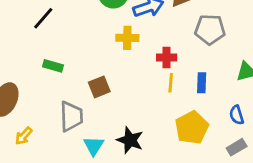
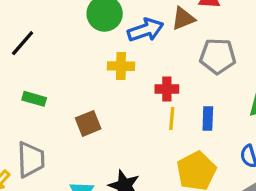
gray trapezoid: (71, 116) -> (31, 159), moved

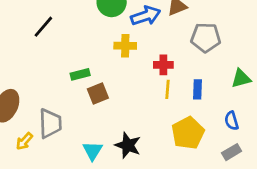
green rectangle: (34, 99) -> (80, 74), moved, turned -30

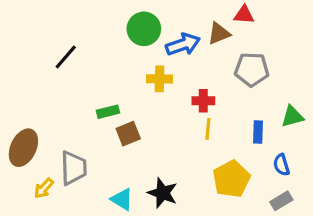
blue rectangle: (197, 89) -> (258, 132), moved
cyan triangle: (92, 151) -> (122, 199), turned -30

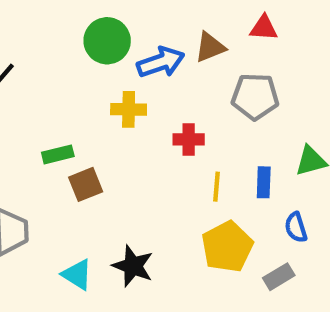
red triangle: (244, 15) -> (264, 28), moved
yellow line: (208, 129) -> (216, 187), moved
gray rectangle: (281, 201) -> (279, 277), moved

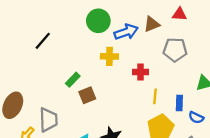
green rectangle: (58, 154) -> (73, 80), turned -32
blue rectangle: (264, 182) -> (179, 103), moved
blue semicircle: (296, 227) -> (196, 117), turned -48

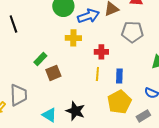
black line: (43, 41) -> (13, 24), turned -60
yellow line: (155, 96) -> (97, 74), moved
blue rectangle: (179, 103) -> (119, 76), moved

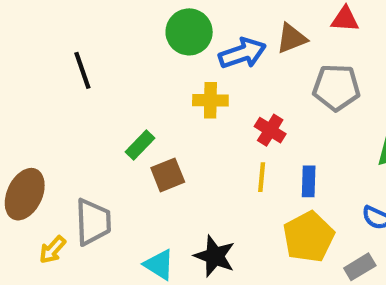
red cross: (101, 52) -> (270, 130), turned 32

